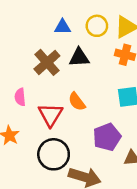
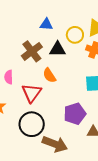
yellow circle: (97, 26) -> (75, 35), moved
orange semicircle: (77, 102) -> (49, 75), moved

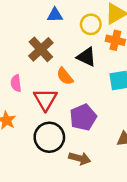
black triangle: (58, 49) -> (87, 57), moved, turned 30
purple pentagon: (75, 114) -> (83, 117), moved
brown arrow: (55, 144) -> (80, 158), size x0.7

